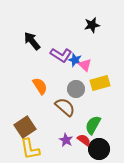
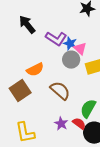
orange semicircle: (40, 86) -> (35, 70), turned 96
gray circle: (76, 89) -> (71, 60), moved
brown square: (25, 127) -> (20, 91), moved

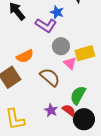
blue star: (70, 44) -> (57, 12), moved
pink triangle: (80, 49) -> (70, 63), moved

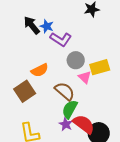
blue star: (57, 12) -> (47, 26), moved
green semicircle: (78, 95) -> (70, 109), moved
red semicircle: (69, 110) -> (84, 124), size x1.6

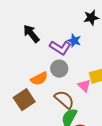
blue star: (47, 26) -> (74, 41), moved
gray circle: (76, 60) -> (59, 69), moved

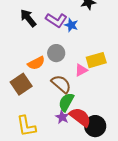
purple L-shape: (60, 48) -> (56, 20), moved
pink triangle: (84, 86) -> (81, 70), turned 48

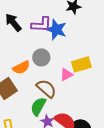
purple L-shape: (56, 20) -> (41, 24), turned -30
blue star: (71, 25) -> (56, 29), size x1.5
green semicircle: (66, 102) -> (38, 106), moved

